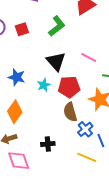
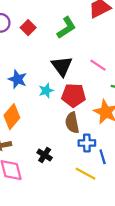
red square: (22, 29) -> (28, 28), turned -32
blue cross: (85, 129) -> (87, 143), turned 35
black cross: (48, 144) -> (45, 155), turned 32

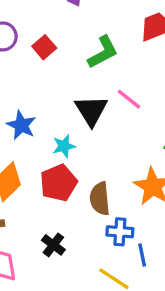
pink line: (98, 65) -> (129, 99), moved
red pentagon: (74, 95) -> (59, 183), moved, turned -30

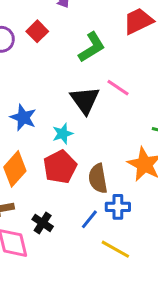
red square: (44, 47) -> (37, 31), moved
black cross: (53, 245) -> (43, 223), moved
blue line: (142, 255) -> (89, 219), moved, turned 55

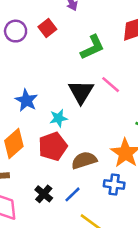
brown semicircle: (98, 178) -> (84, 160), turned 75
blue cross: (118, 207) -> (114, 185), moved
black cross: (43, 223) -> (44, 194), moved

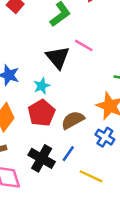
blue cross: (114, 185) -> (105, 137), turned 36
black cross: (44, 194) -> (42, 158), size x1.5

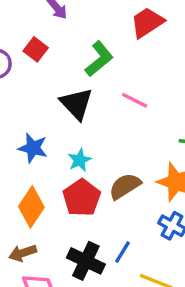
black triangle: (58, 57) -> (76, 104), moved
brown semicircle: (73, 120) -> (125, 186), moved

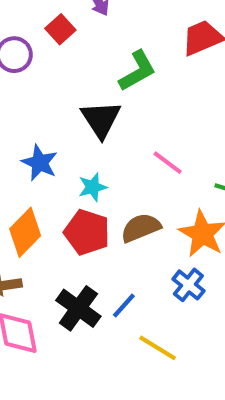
red square: (36, 49) -> (60, 29), moved
pink line: (135, 100) -> (168, 163), moved
red pentagon: (82, 198) -> (87, 232), turned -30

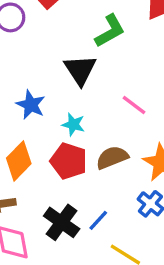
cyan star: (93, 187) -> (73, 125), turned 30

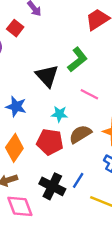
green L-shape: (110, 31) -> (77, 60), moved
cyan star: (73, 125) -> (59, 114), moved

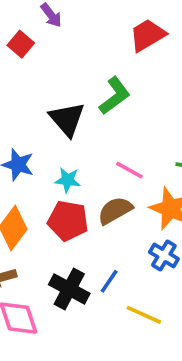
pink line: (89, 94) -> (129, 170), moved
cyan star: (59, 114) -> (68, 180), moved

